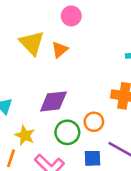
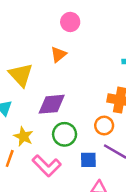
yellow triangle: (32, 43) -> (21, 75), moved
orange circle: (94, 122) -> (104, 126), moved

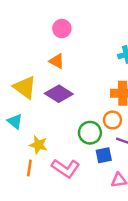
orange triangle: (59, 54) -> (57, 61), turned -42
purple diamond: (52, 104) -> (59, 94), moved, turned 48
green circle: (65, 134) -> (90, 133), moved

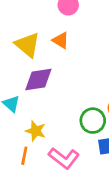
yellow triangle: (25, 87) -> (27, 45), moved
purple diamond: (59, 94) -> (38, 79), moved, turned -44

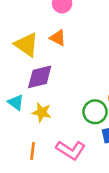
yellow star: (36, 131) -> (42, 112), moved

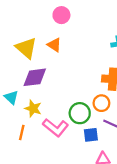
pink L-shape: (71, 150) -> (56, 128), moved
orange line: (33, 151) -> (22, 132), moved

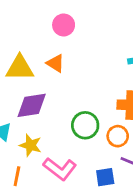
yellow triangle: (26, 48) -> (20, 68), turned -40
green circle: (80, 113) -> (85, 125), moved

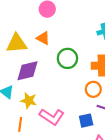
green circle: (85, 125) -> (67, 58), moved

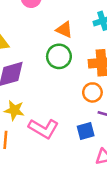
orange triangle: (43, 38) -> (64, 30), moved

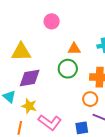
orange triangle: (64, 30) -> (74, 49), turned -32

